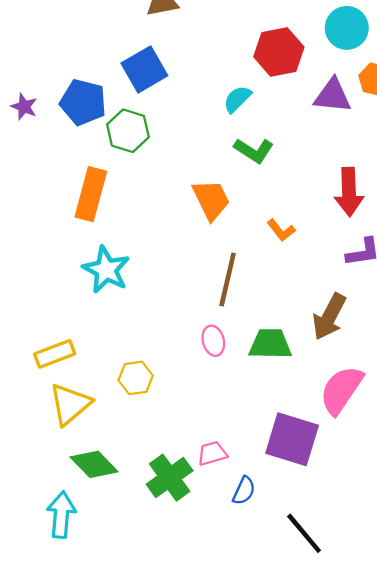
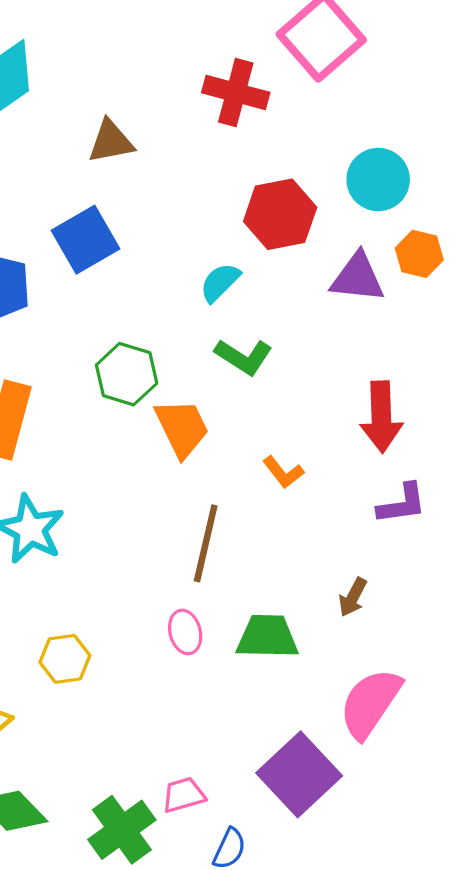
green hexagon: (128, 131) -> (127, 374), moved
brown arrow: (329, 317) -> (353, 597), size x0.6
yellow hexagon: (136, 378) -> (65, 659), moved
purple square: (292, 439) -> (299, 774), turned 30

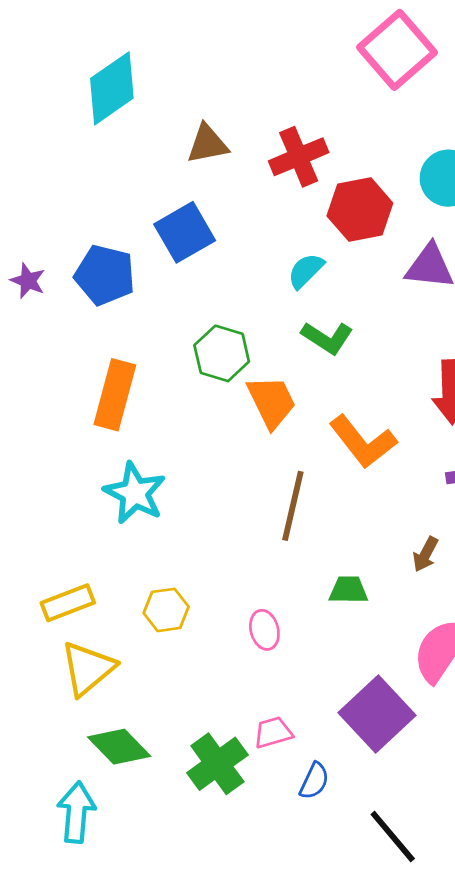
red cross: (236, 93) -> (299, 157), moved, turned -38
orange L-shape: (283, 472) -> (363, 442), size x1.8
pink ellipse: (185, 632) -> (264, 630), moved
green trapezoid: (267, 637) -> (349, 590), size x0.7

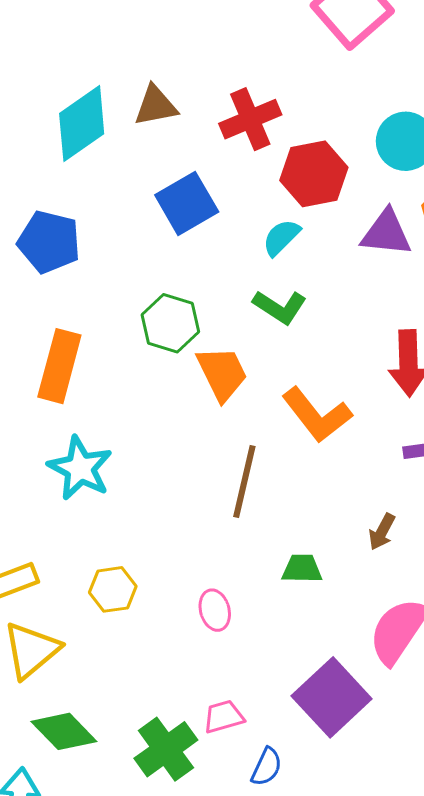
cyan diamond: (112, 88) -> (82, 124), moved
blue square: (185, 232) -> (187, 203), moved
cyan semicircle: (306, 271) -> (281, 237), moved

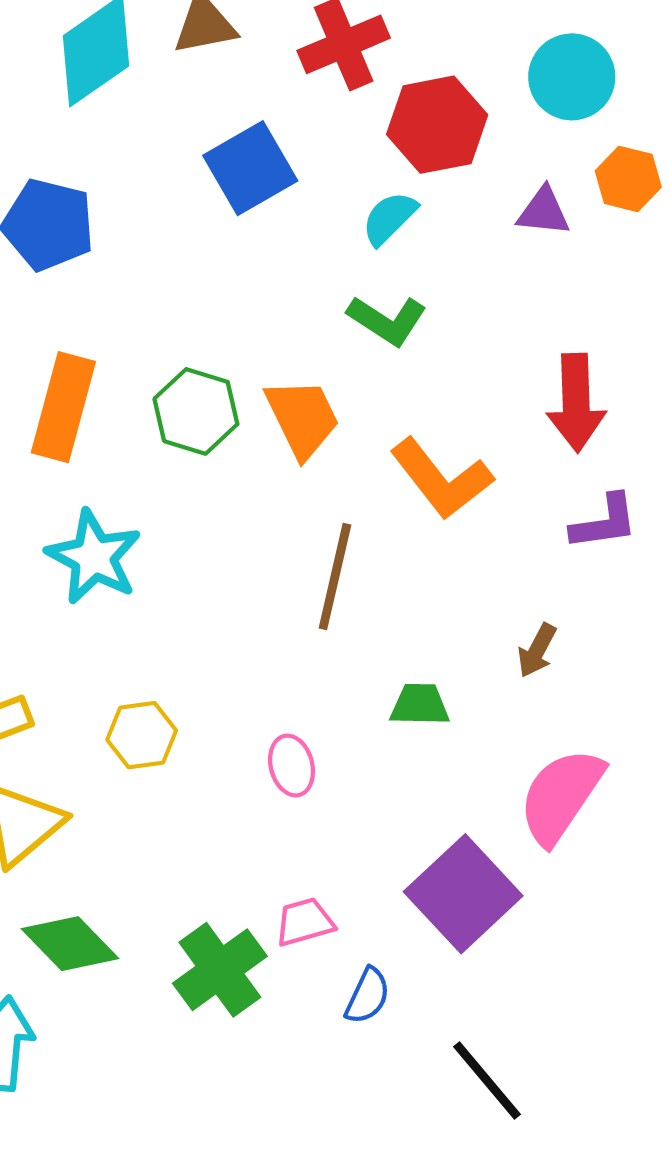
purple triangle: (386, 233) -> (544, 212), size x0.7
green hexagon: (170, 323) -> (196, 411), moved

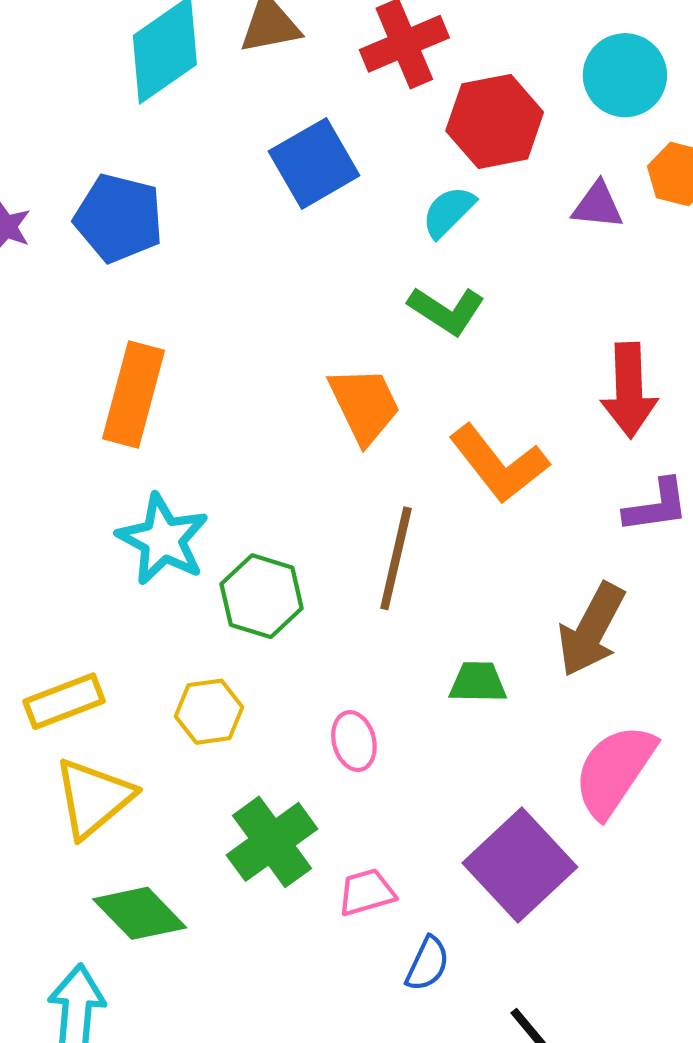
green hexagon: (196, 411) -> (262, 596), moved
brown arrow: (537, 650) -> (591, 630), size x1.8
green cross: (220, 970) -> (272, 842), moved

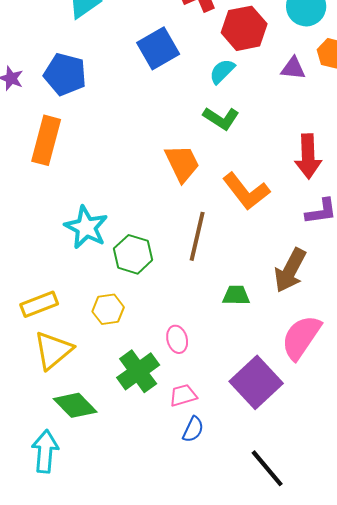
orange rectangle: (133, 395) -> (46, 140), moved
pink ellipse: (354, 741) -> (177, 339), moved
blue semicircle: (427, 964) -> (193, 429), moved

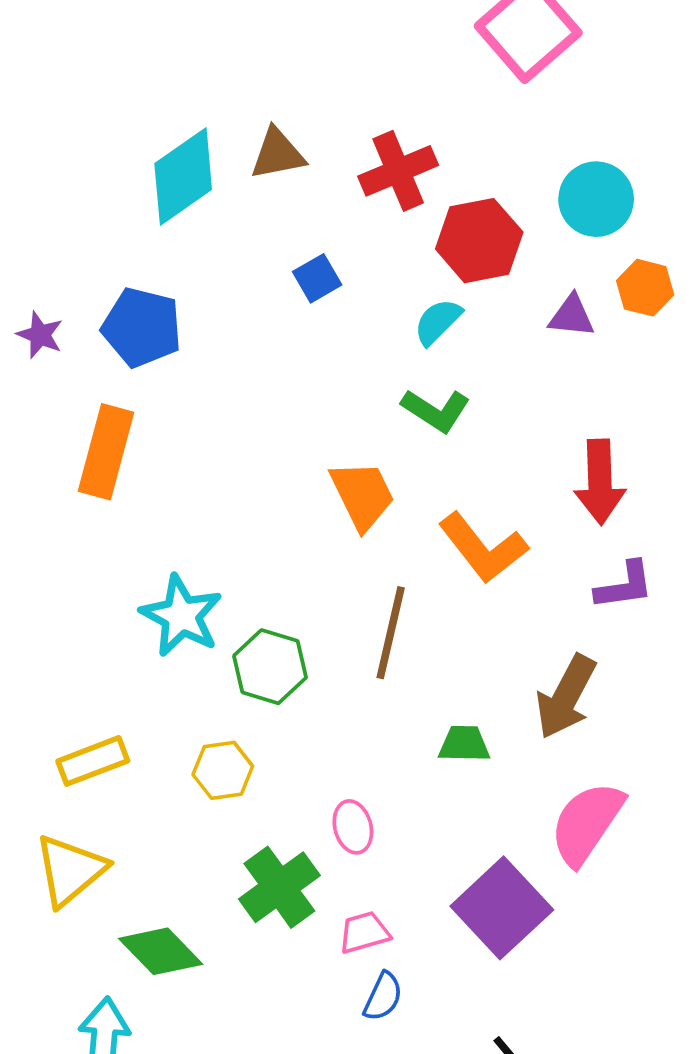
blue square: (158, 48) -> (317, 278), size x0.6
yellow triangle: (53, 350) -> (70, 870), moved

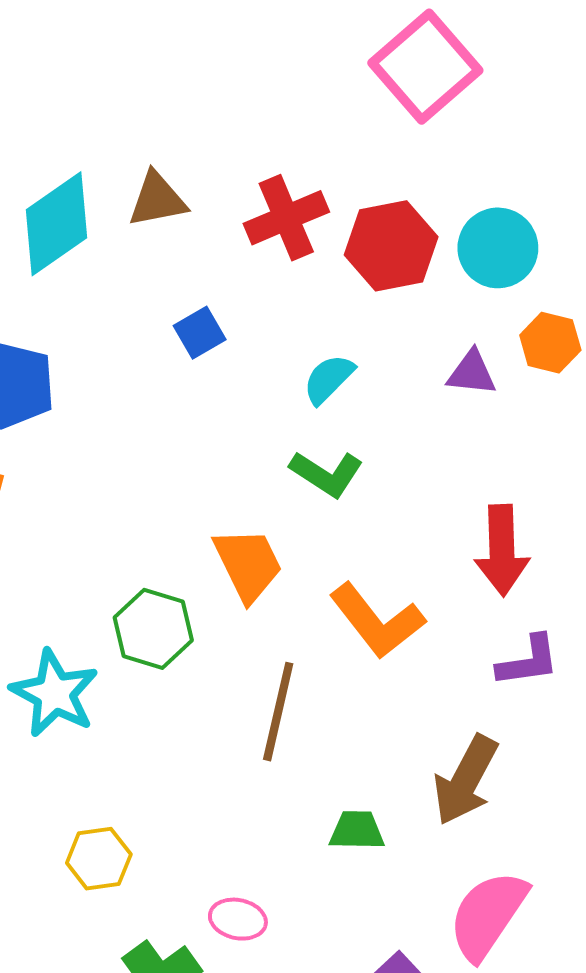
red hexagon: (479, 241) -> (391, 246), moved
green hexagon: (270, 667) -> (153, 629), moved
pink ellipse: (353, 827) -> (238, 919), turned -63

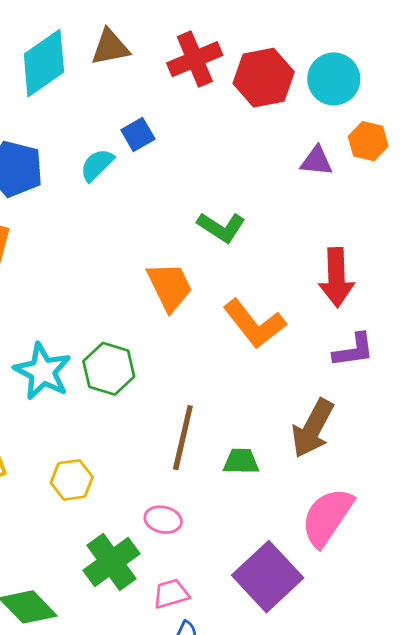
cyan semicircle: (329, 379) -> (97, 165), moved
green hexagon: (153, 629) -> (109, 369), moved
brown line: (278, 712) -> (183, 438), moved

